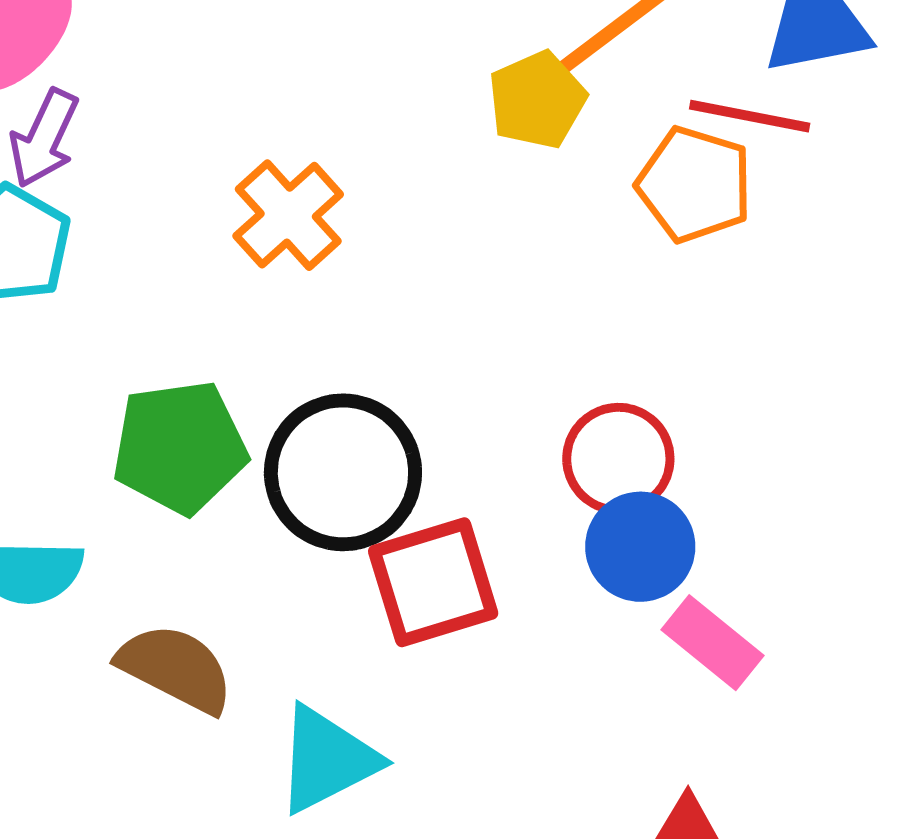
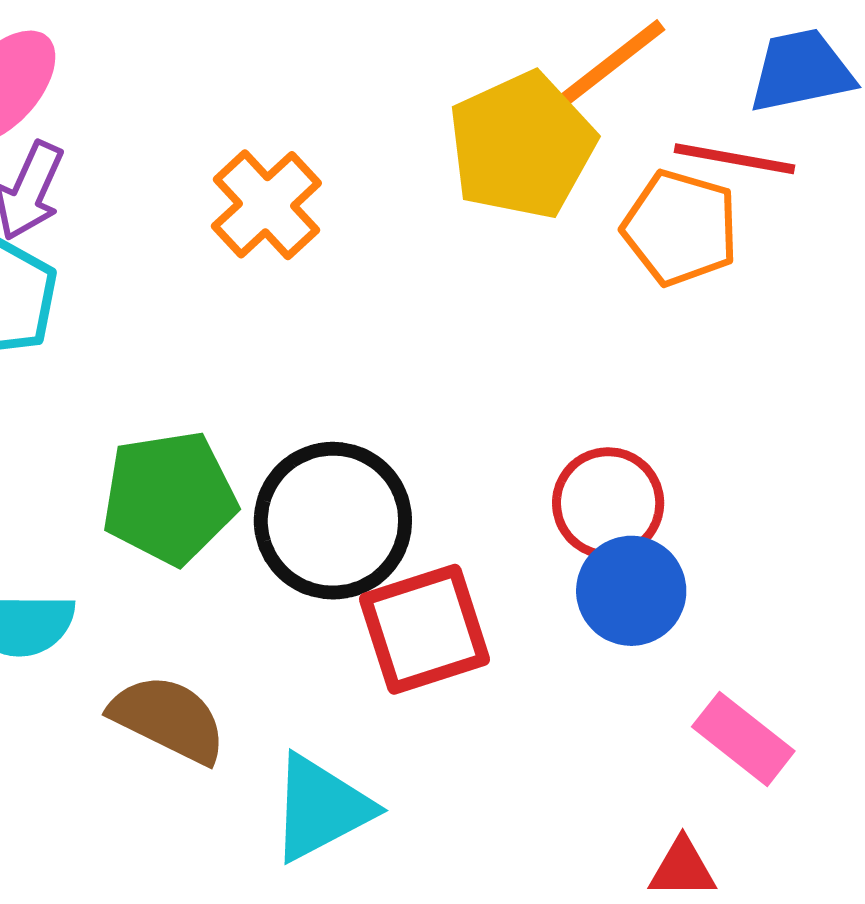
yellow pentagon: (537, 100) -> (522, 146), size x1.5
orange cross: (288, 215) -> (266, 205), moved
pink rectangle: (712, 643) -> (743, 739), moved

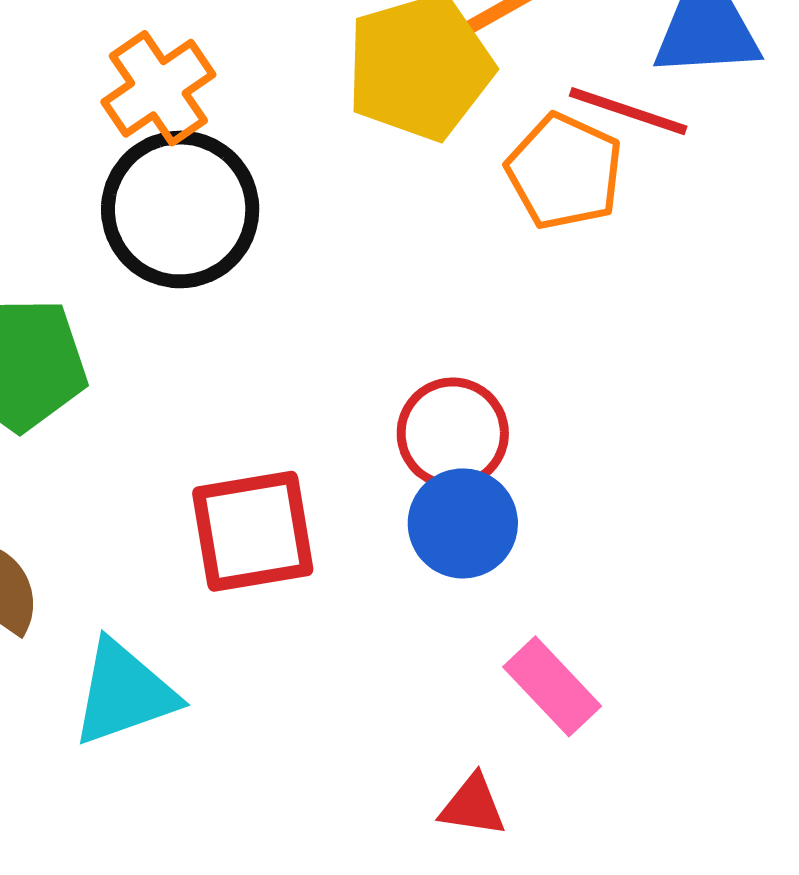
black circle: (333, 521) -> (180, 209), moved

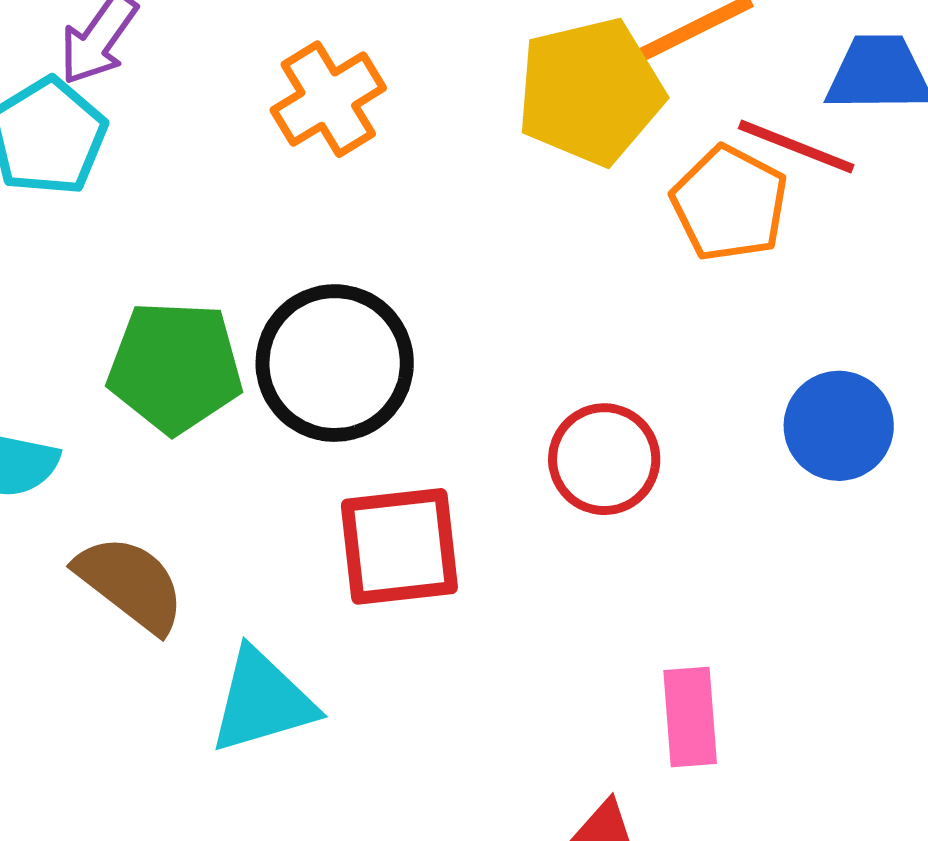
black circle: (180, 209) -> (335, 363), moved
blue circle: (463, 523) -> (839, 426), moved
pink rectangle: (552, 686) -> (690, 717), turned 36

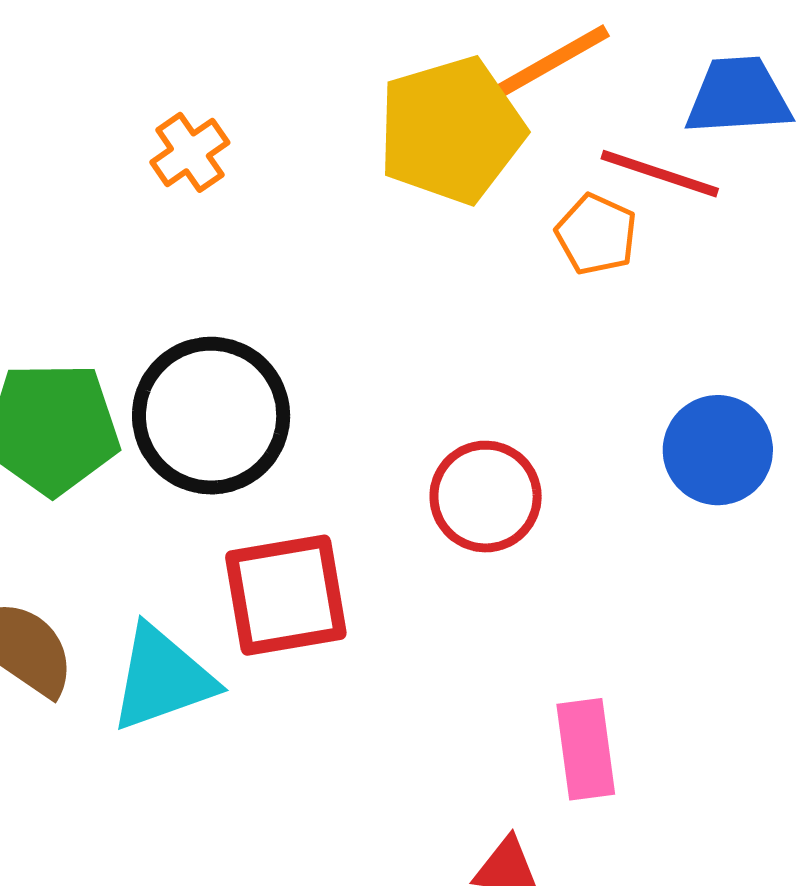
orange cross: (328, 99) -> (190, 152), size x0.7
orange pentagon: (729, 204) -> (596, 234), size x0.7
cyan triangle: (262, 701) -> (162, 678), moved

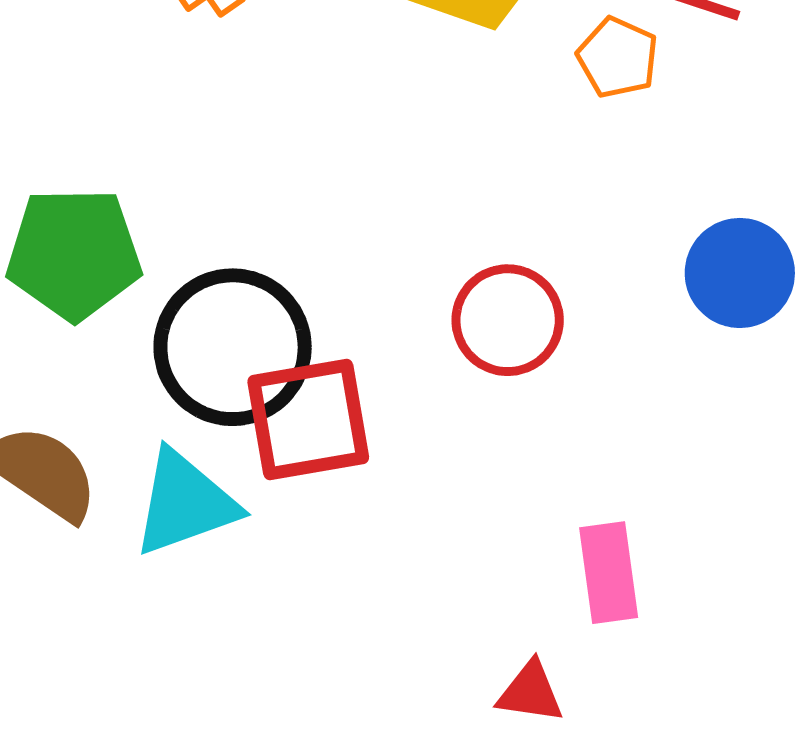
black circle: (211, 416) -> (233, 347), moved

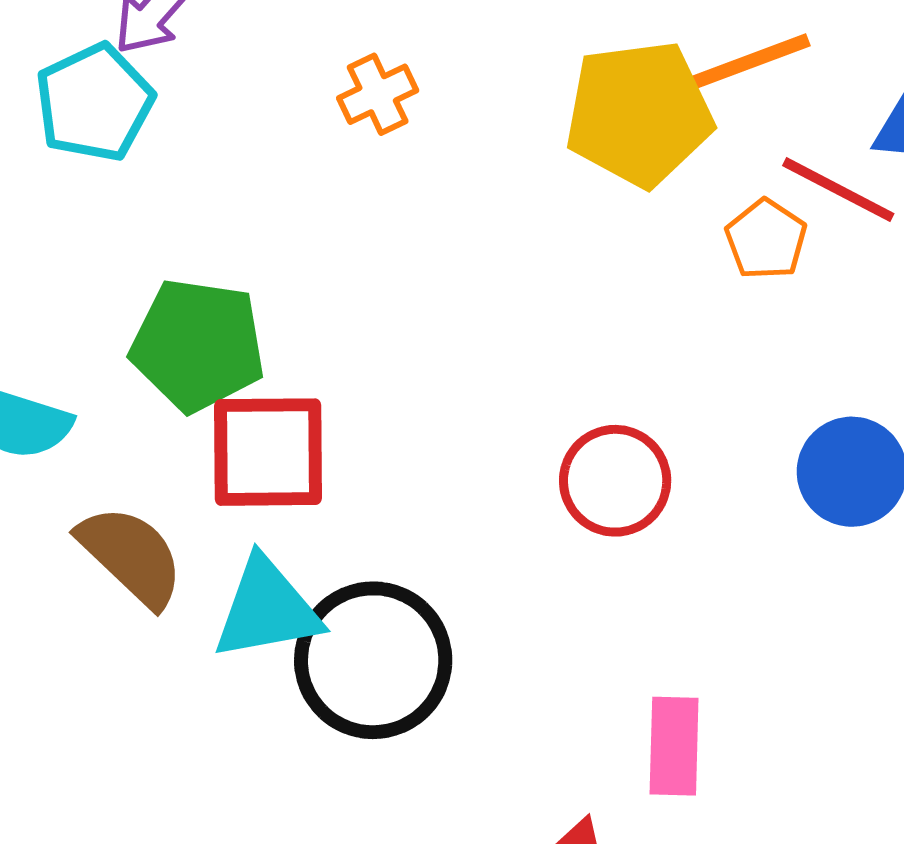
black circle: (233, 347) -> (373, 660), moved
red square: (308, 419) -> (268, 452), moved

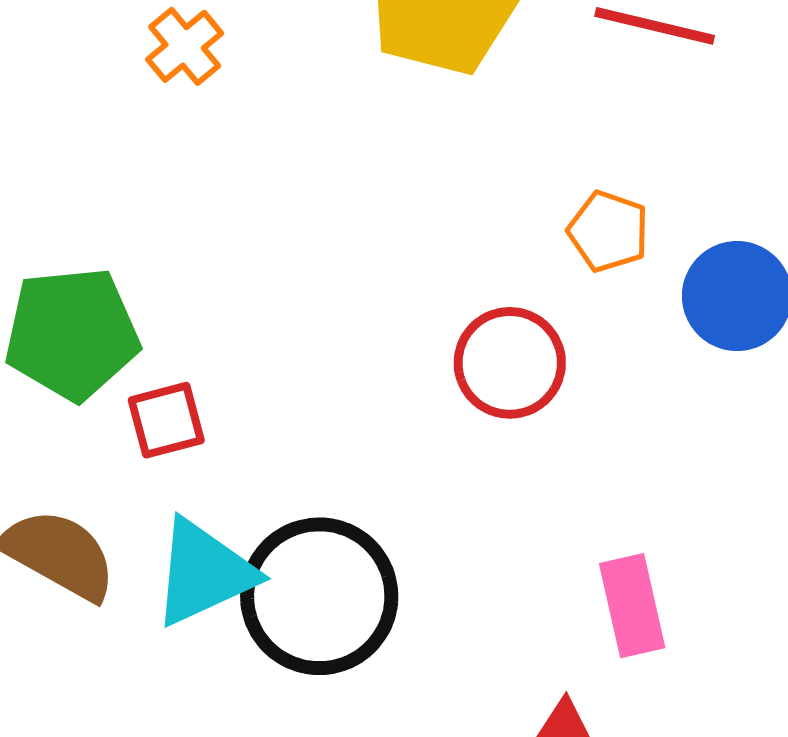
orange pentagon: (766, 239) -> (608, 231), moved
red square: (268, 452) -> (166, 420), size x0.6

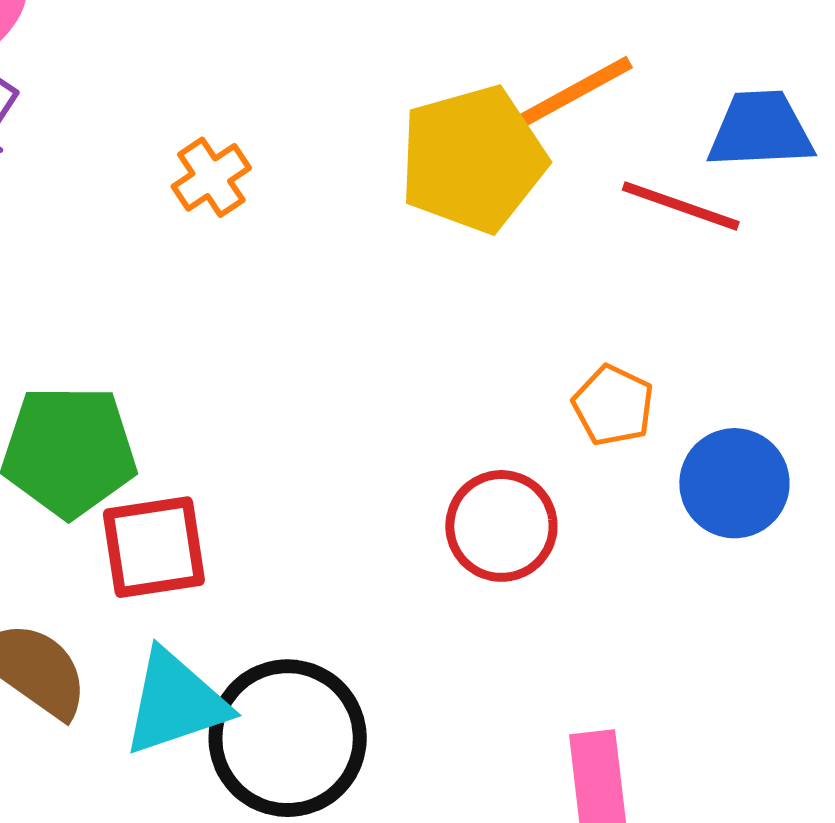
red square: (166, 420) -> (154, 547), size x1.4

